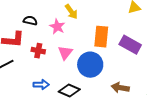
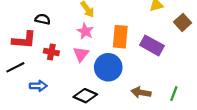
pink star: (57, 27) -> (85, 31), moved
blue arrow: (41, 85) -> (38, 86), moved

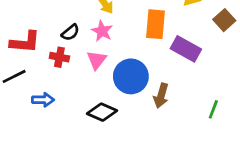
black semicircle: (43, 19) -> (70, 32), moved, turned 128
orange rectangle: (120, 37) -> (156, 24), moved
brown arrow: (141, 92) -> (161, 96), moved, turned -84

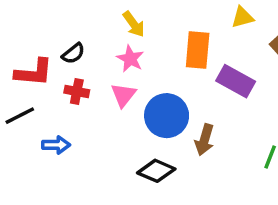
black semicircle: (70, 32) -> (73, 53), moved
black diamond: (102, 112) -> (156, 171), moved

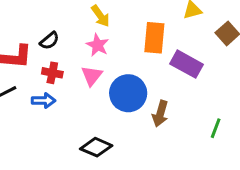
blue arrow: (56, 145) -> (44, 101), moved
black diamond: (156, 171) -> (96, 147), moved

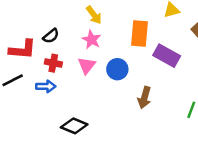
blue circle: (128, 93) -> (117, 69), moved, size x0.7
black diamond: (96, 147) -> (74, 126), moved

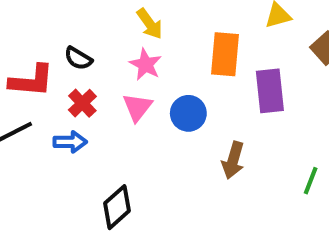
black semicircle: (51, 36) -> (78, 58), turned 70
purple rectangle: (167, 56) -> (270, 91), turned 55
red cross: (53, 63) -> (82, 103), turned 35
black diamond: (74, 126) -> (117, 207), turned -65

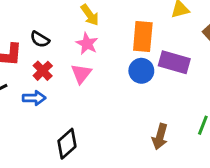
purple rectangle: (270, 91) -> (174, 62), turned -68
blue circle: (188, 113) -> (141, 71), moved
brown arrow: (233, 160) -> (160, 137), moved

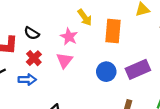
yellow arrow: (90, 15) -> (85, 17), moved
purple rectangle: (174, 62) -> (138, 69), moved, turned -40
blue circle: (141, 71) -> (106, 72), moved

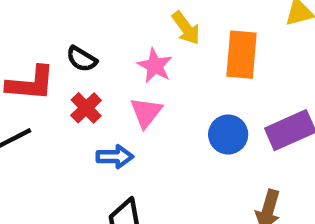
blue arrow: (27, 80) -> (115, 157), moved

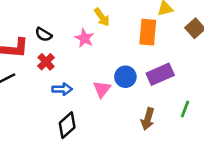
orange rectangle: (241, 55) -> (148, 32), moved
pink triangle: (146, 112) -> (102, 89), moved

